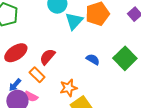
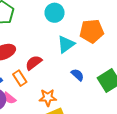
cyan triangle: (74, 21) -> (66, 44), moved

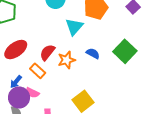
orange star: (48, 98) -> (67, 60), moved

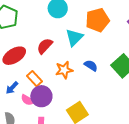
red semicircle: (47, 52) -> (45, 46), moved
purple circle: (19, 97) -> (41, 96), moved

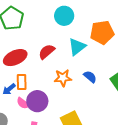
orange rectangle: (34, 79) -> (22, 82), moved, turned 35

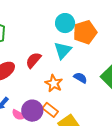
cyan circle: (64, 16) -> (65, 23), moved
orange star: (63, 78) -> (54, 83), turned -30
orange rectangle: (22, 82) -> (50, 110), moved, turned -42

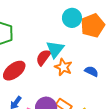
cyan triangle: (63, 50) -> (55, 49), moved
orange star: (54, 83) -> (63, 67), moved

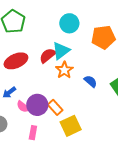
cyan circle: (72, 18) -> (69, 23), moved

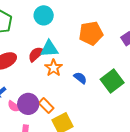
cyan circle: (69, 23) -> (44, 15), moved
cyan triangle: (61, 51) -> (49, 49), turned 36

